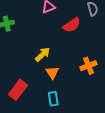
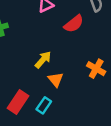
orange cross: (88, 66) -> (96, 69), turned -35
cyan rectangle: (53, 99) -> (44, 105), moved, turned 48

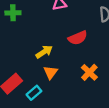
red semicircle: (74, 24) -> (78, 38), moved

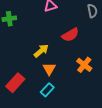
cyan rectangle: (34, 93) -> (47, 90), moved

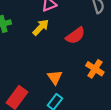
yellow arrow: (41, 51) -> (41, 27), moved

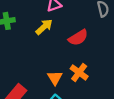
orange cross: (95, 69) -> (79, 72), moved

